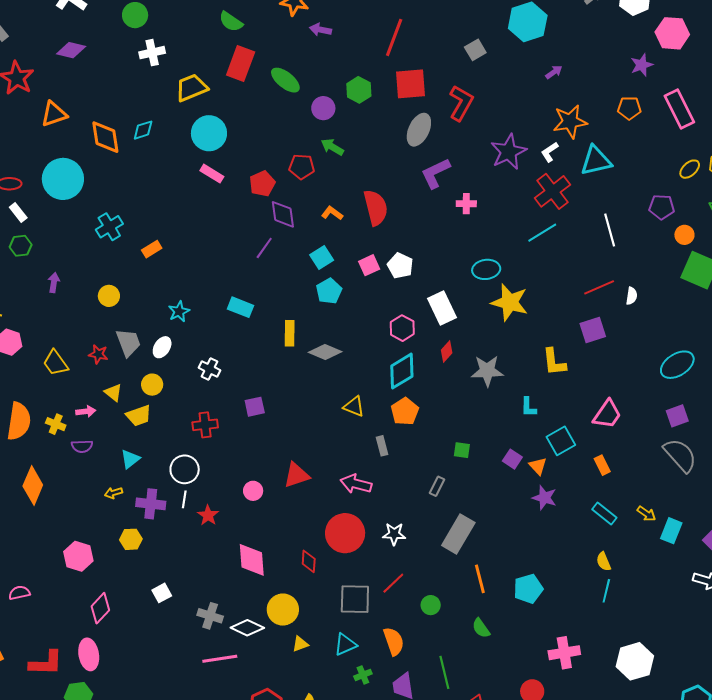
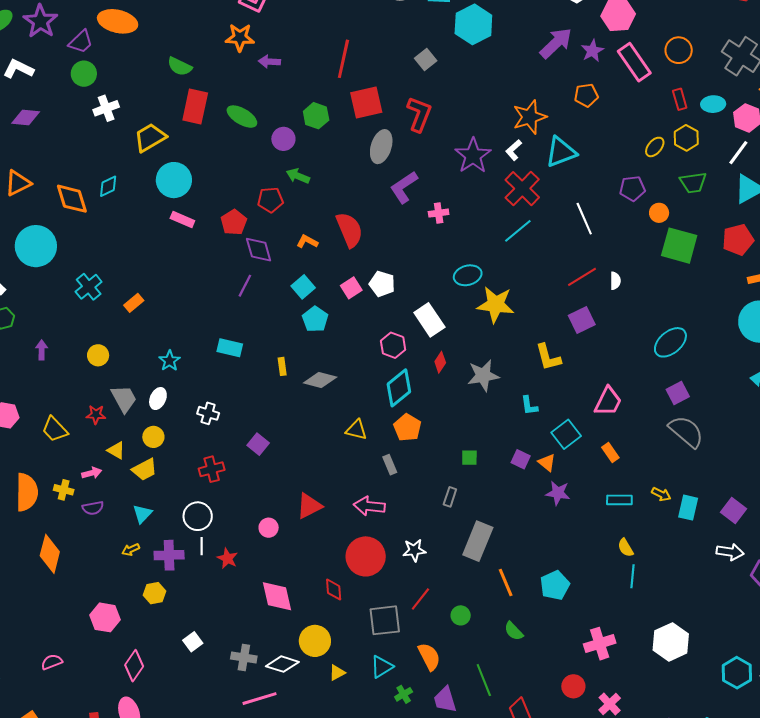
purple arrow: (554, 72) -> (556, 43), moved, size x2.0
pink rectangle: (679, 109) -> (634, 62), moved
yellow rectangle: (290, 333) -> (282, 366), size x0.7
purple square: (255, 407) -> (258, 444), turned -30
cyan rectangle: (604, 513) -> (619, 500), turned -30

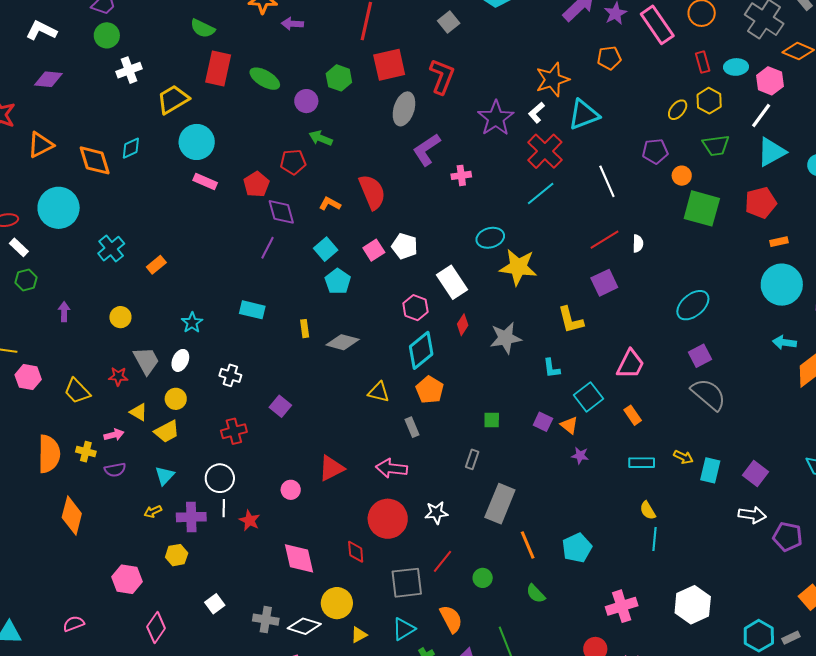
purple star: (558, 493) -> (580, 456), size x0.7

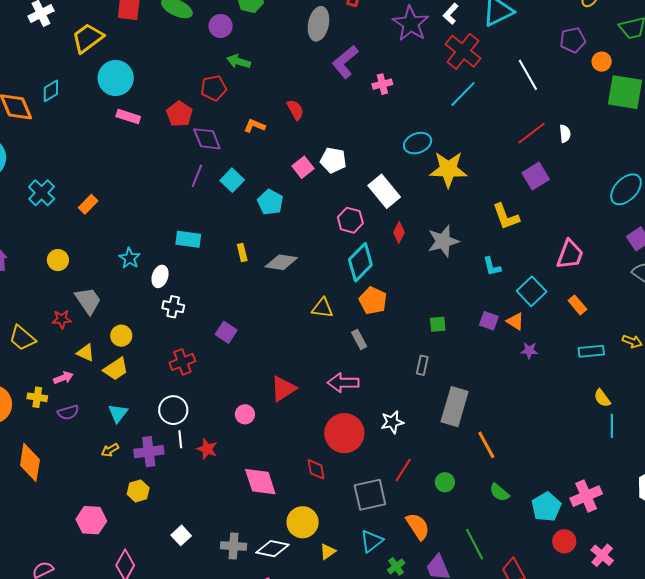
red semicircle: (372, 192) -> (295, 110), size x0.6
cyan square: (326, 249) -> (232, 180), moved
white ellipse: (180, 360) -> (160, 276), moved
cyan pentagon: (577, 548) -> (546, 507), moved

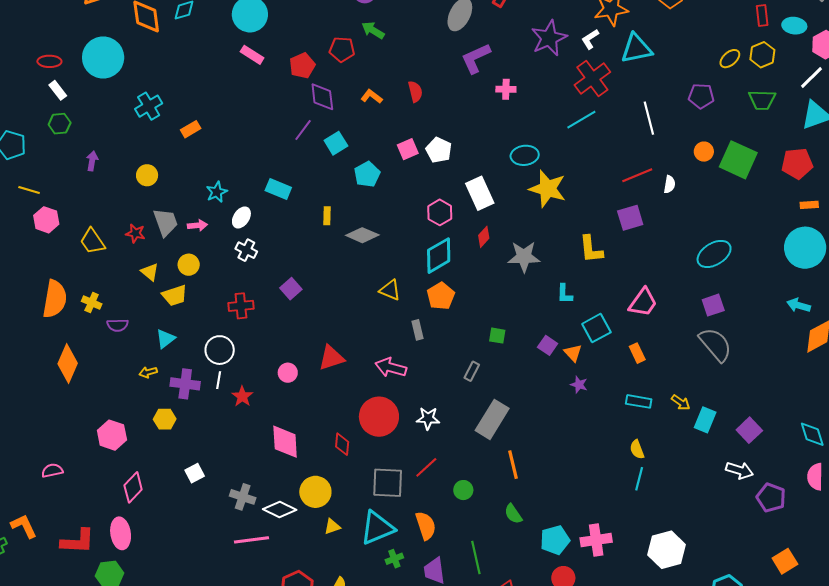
orange circle: (602, 62) -> (704, 152), moved
pink arrow: (63, 378) -> (197, 225), moved
cyan triangle: (372, 541) -> (377, 528), size x1.5

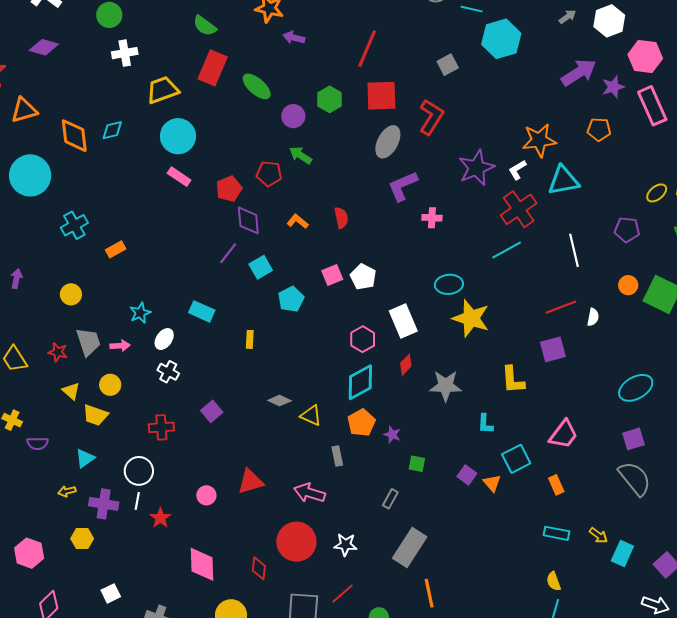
gray diamond: (362, 235) -> (280, 401), moved, size x0.7
yellow trapezoid: (175, 295) -> (95, 415), turned 36
purple star: (579, 385) -> (392, 435), moved

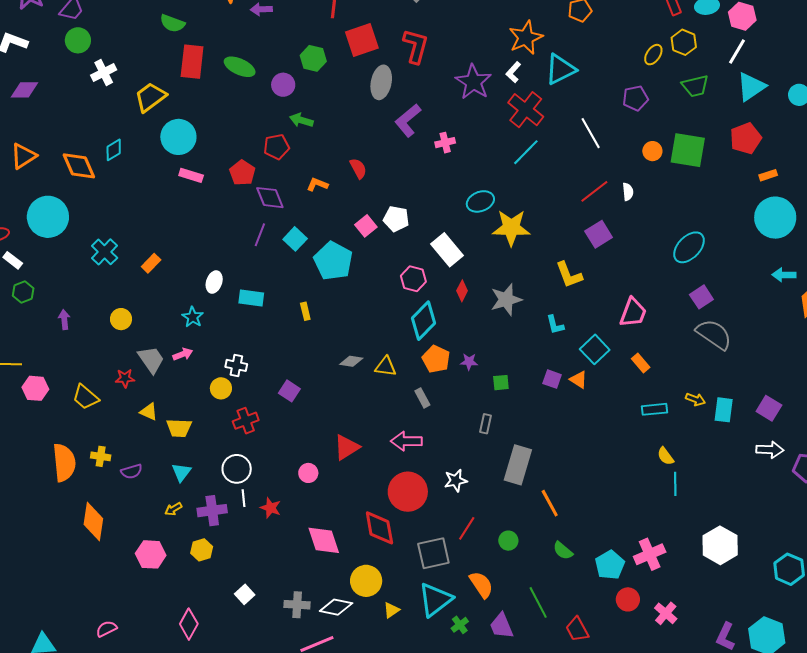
cyan pentagon: (291, 299) -> (333, 261), size x1.5
white ellipse: (164, 339) -> (214, 282), moved
yellow circle: (110, 385) -> (221, 388), moved
pink hexagon: (29, 553) -> (151, 554), moved
red diamond: (259, 568) -> (379, 528), size x1.6

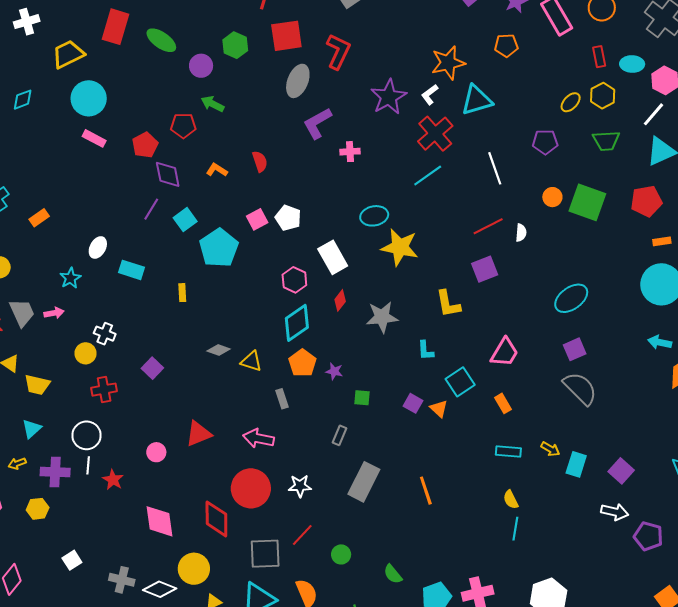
orange line: (550, 503) -> (426, 491), moved

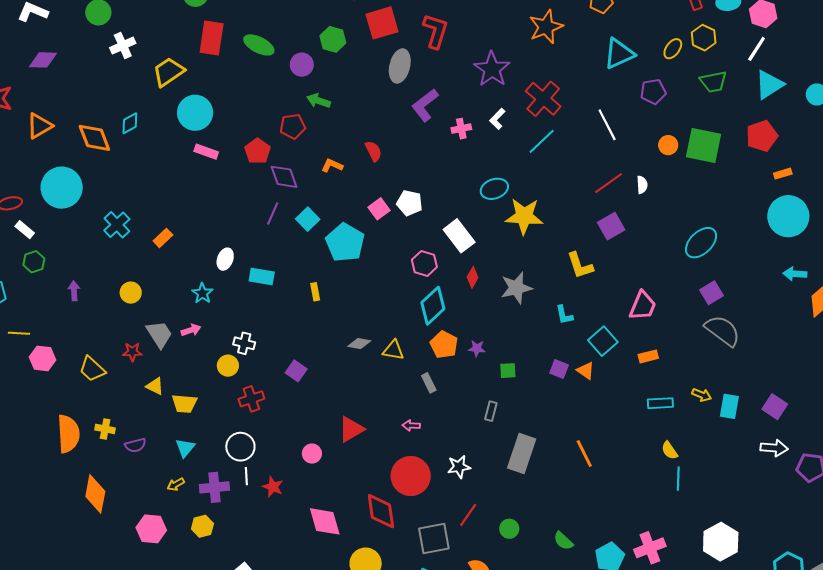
white L-shape: (430, 95) -> (497, 119), moved
cyan triangle: (477, 100) -> (619, 54), moved
orange rectangle: (503, 403) -> (648, 356), turned -66
pink arrow: (258, 438) -> (411, 426), size x0.6

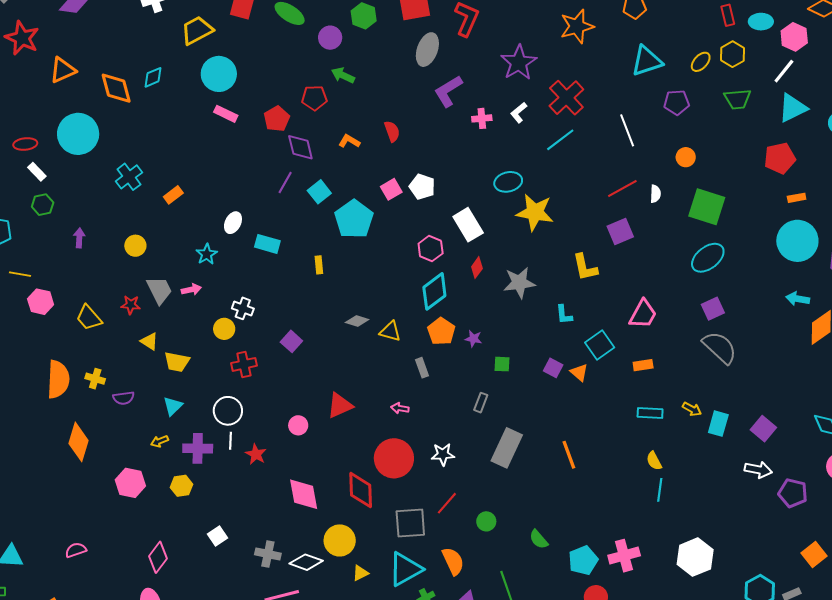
green square: (704, 146) -> (707, 207), moved

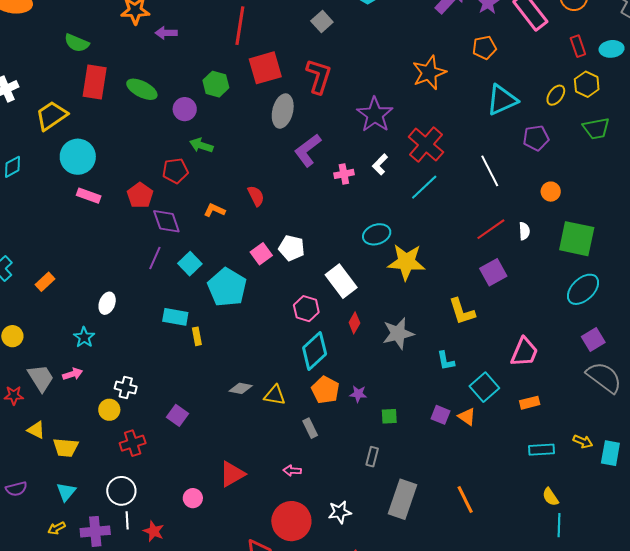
cyan rectangle: (267, 244) -> (175, 317), moved

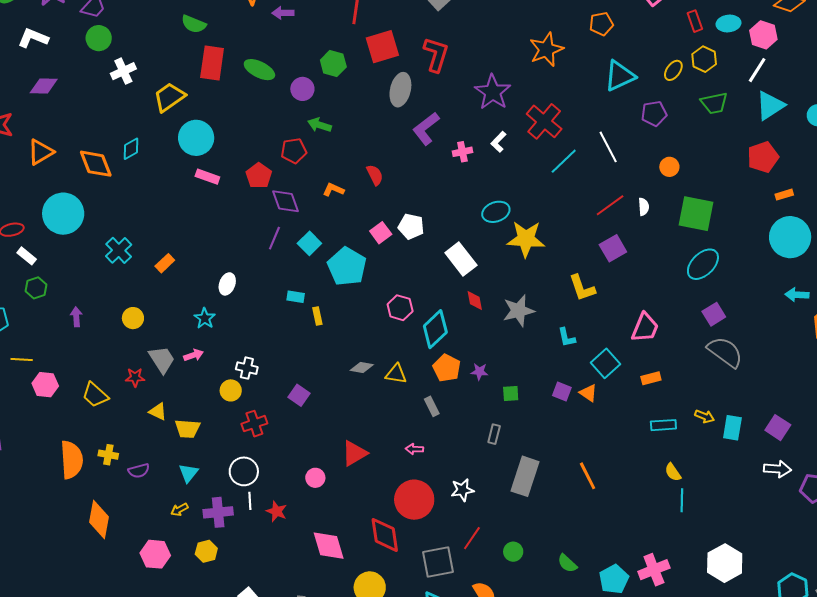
cyan line: (424, 187) -> (564, 161), moved
pink hexagon: (306, 309) -> (400, 308), moved
cyan rectangle: (175, 317) -> (296, 297), size x0.7
red diamond: (354, 323) -> (475, 301), turned -40

